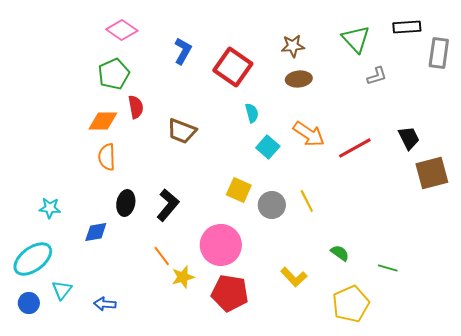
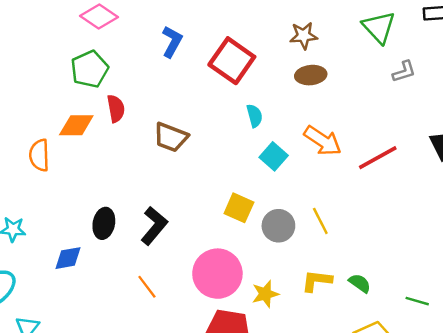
orange semicircle: (107, 157) -> (39, 155), moved
yellow star: (183, 277) -> (265, 294), moved
yellow L-shape: (294, 277) -> (317, 281), moved, turned 140

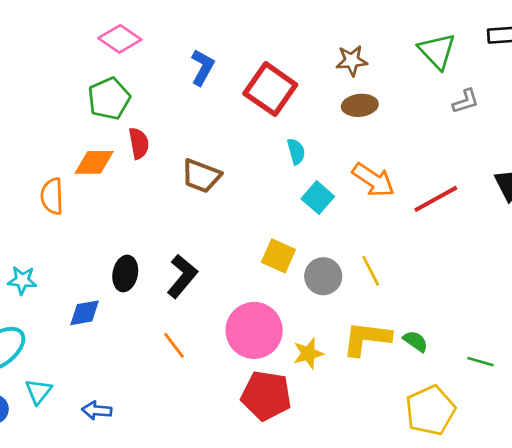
yellow L-shape: (317, 281) -> (367, 339), size x1.4

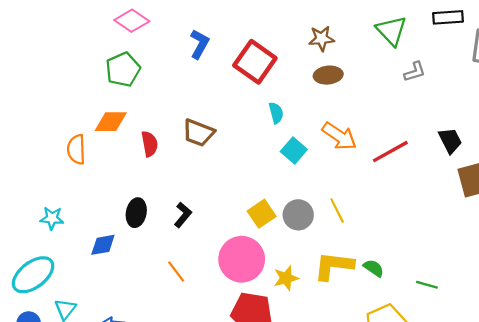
red semicircle: (139, 143) -> (150, 144), moved
yellow square: (278, 256) -> (262, 214), moved, turned 32
black L-shape: (182, 276) -> (183, 215), size x0.7

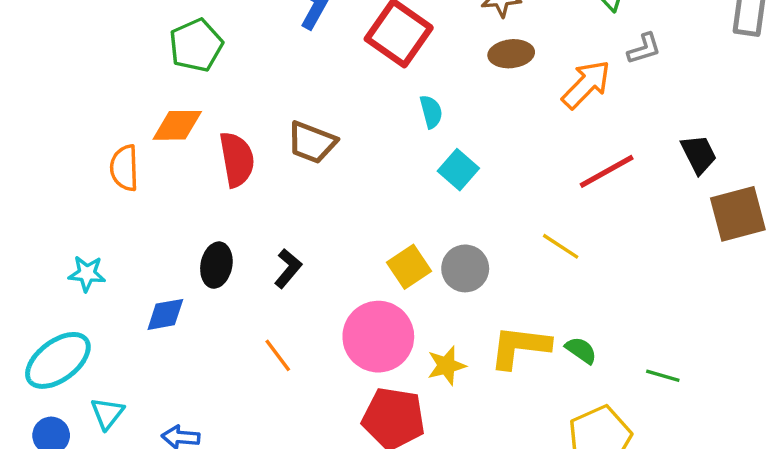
orange arrow: (339, 136) -> (586, 84), moved, turned -80
red semicircle: (150, 144) -> (237, 159), size x1.4
yellow line: (337, 210) -> (561, 246), moved, turned -30

